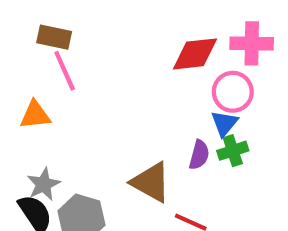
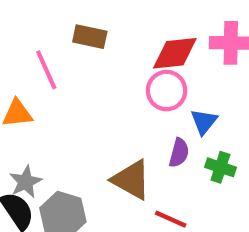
brown rectangle: (54, 37) -> (90, 37), moved
pink circle: (233, 92) -> (167, 91), moved
green cross: (233, 151) -> (220, 167), moved, turned 36

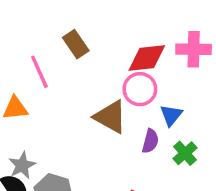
brown rectangle: (90, 37) -> (76, 44), turned 44
green cross: (220, 167) -> (185, 153), turned 30
brown triangle: (131, 180) -> (110, 117), moved

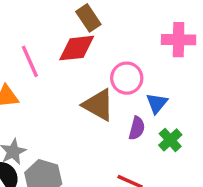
brown rectangle: (76, 44) -> (88, 18), moved
red diamond: (147, 58) -> (77, 48), moved

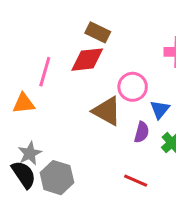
brown rectangle: (88, 18) -> (98, 32), turned -30
pink line: (30, 61) -> (45, 72), turned 40

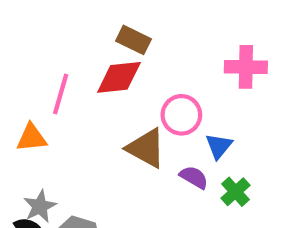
purple semicircle: (142, 132) -> (194, 177), turned -75

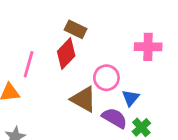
red diamond: (119, 77) -> (66, 54), turned -40
purple semicircle: (194, 177) -> (114, 118), size x1.4

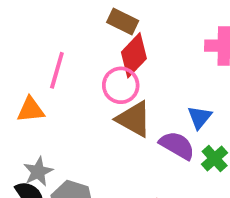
red diamond: (66, 54) -> (134, 55), moved
pink circle: (106, 78) -> (121, 85), moved

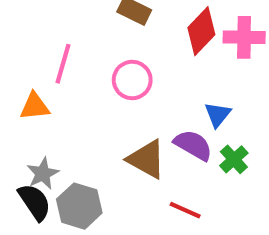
red diamond: (134, 55) -> (201, 31), moved
brown triangle: (134, 119) -> (146, 159), moved

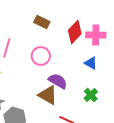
blue triangle: (218, 115) -> (91, 63), moved, turned -40
purple semicircle: (193, 145) -> (58, 81), moved

